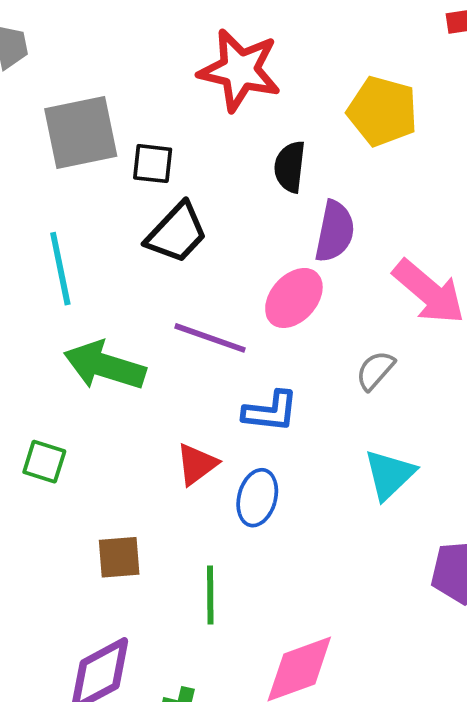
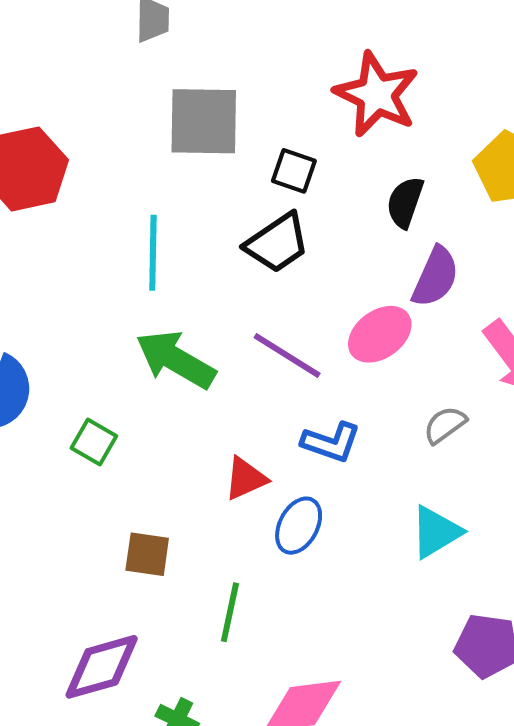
black square: (153, 164) -> (294, 171), moved

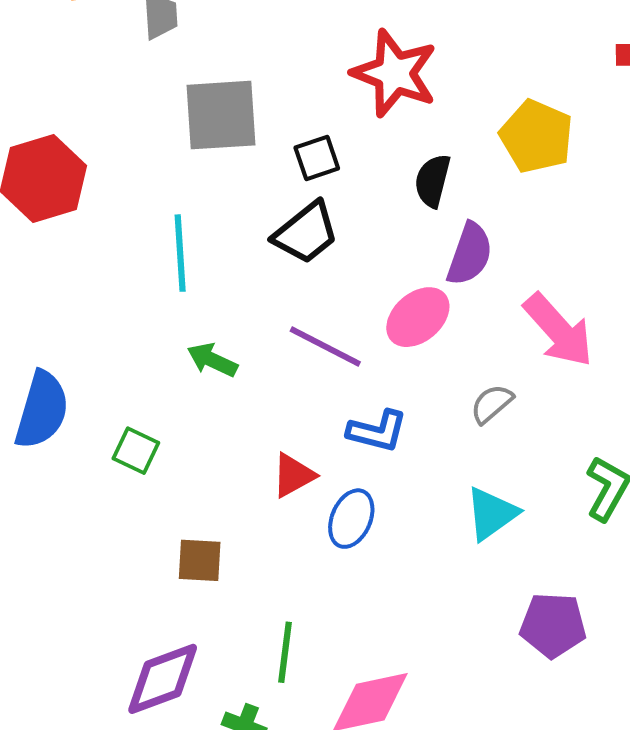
black square: (294, 171) -> (317, 158), turned -33
green arrow: (176, 360) -> (212, 360), size x0.6
green line: (230, 612) -> (285, 652), moved

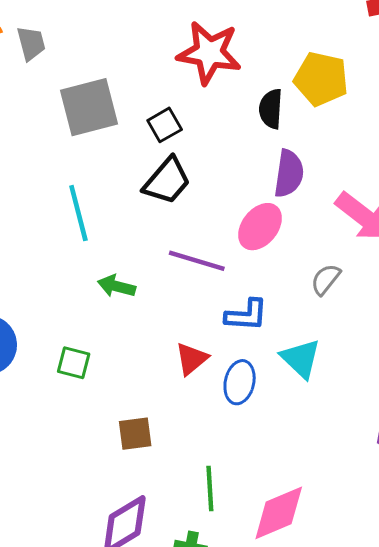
black semicircle: (433, 181) -> (271, 109), moved
cyan triangle: (492, 514) -> (301, 359), moved, turned -30

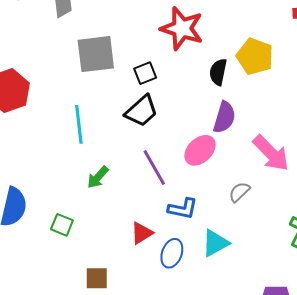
purple line: (197, 261) -> (154, 167), turned 36
green arrow: (117, 286) -> (98, 177), turned -70
cyan triangle: (301, 359) -> (215, 243), turned 40

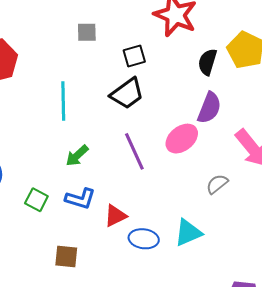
gray square: (96, 54) -> (87, 32), size x0.5
blue L-shape: (183, 209) -> (80, 199), moved
blue ellipse: (172, 253) -> (144, 239), turned 72

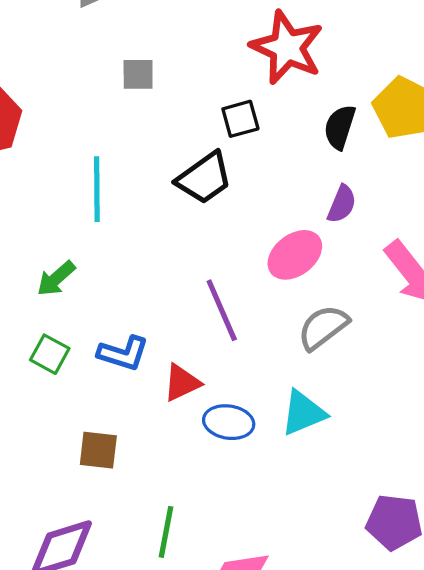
black square: (134, 56) -> (240, 119), moved
purple semicircle: (209, 108) -> (342, 204), size x0.7
purple line: (134, 151) -> (222, 310), moved
green arrow: (77, 156) -> (56, 278), moved
gray semicircle: (217, 184) -> (323, 327), moved, size x1.4

